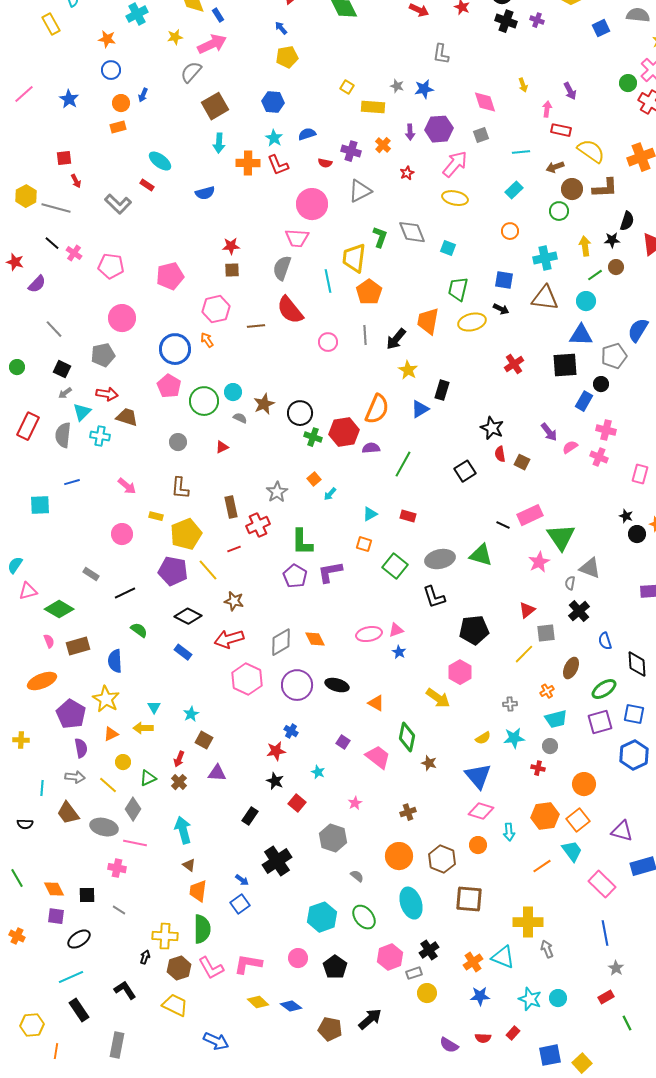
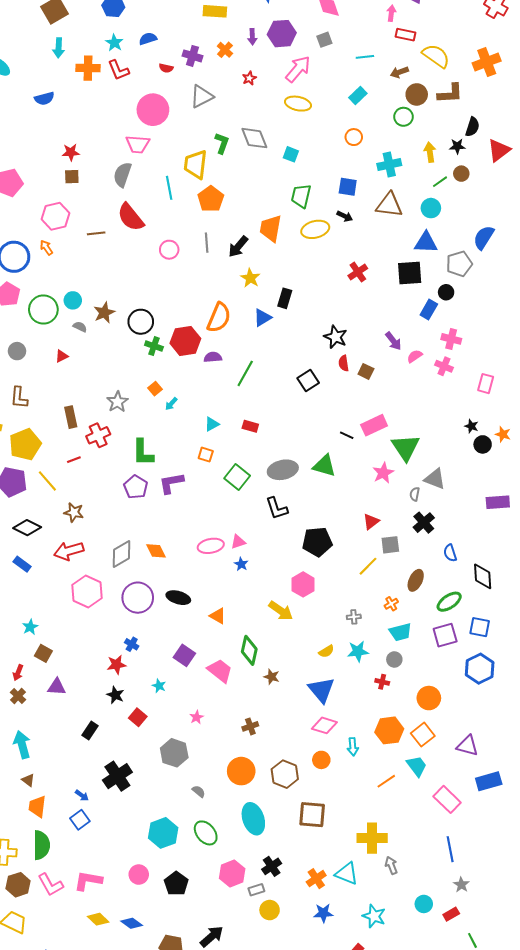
purple square: (343, 742) -> (184, 655), size x1.5
cyan circle: (558, 998) -> (424, 904), moved

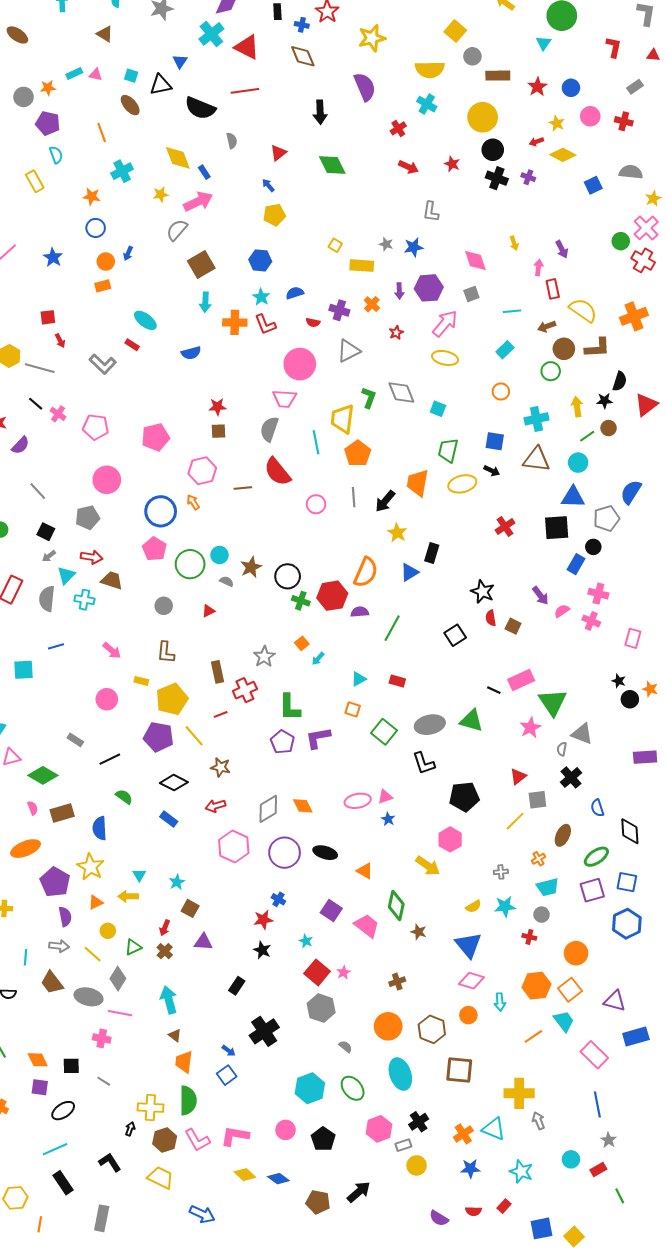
red rectangle: (406, 35) -> (553, 289), turned 66
red arrow: (69, 551) -> (215, 806), size x0.7
red square: (138, 717) -> (317, 972), moved, size x1.4

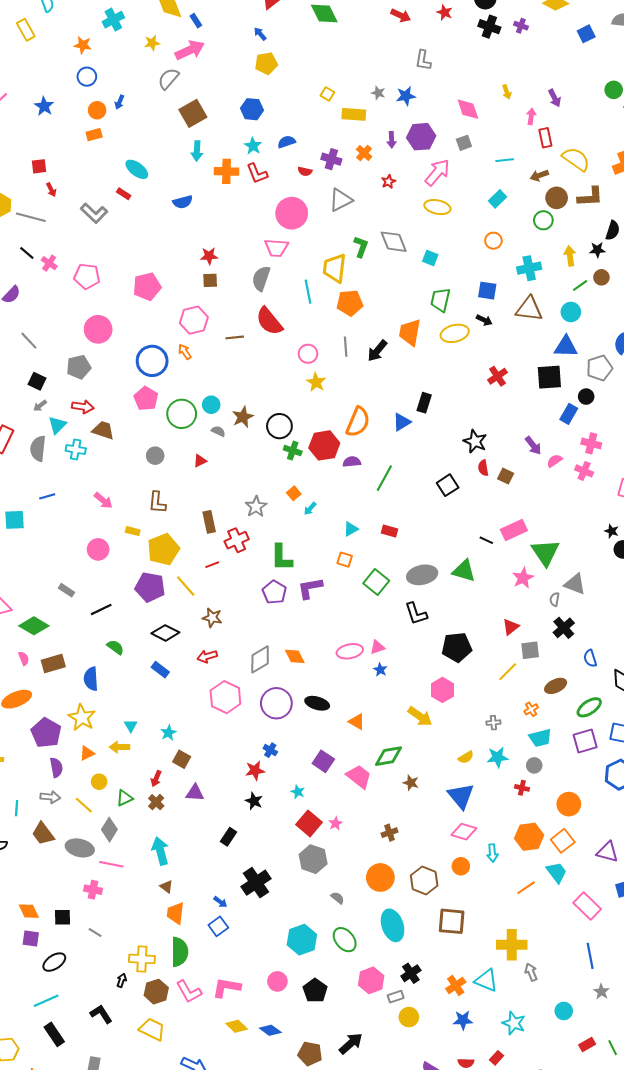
orange pentagon: (358, 453) -> (350, 303), turned 30
yellow star: (397, 533) -> (316, 382), moved
brown ellipse: (563, 835) -> (556, 686), turned 40
green diamond: (396, 905) -> (388, 756), turned 68
red rectangle: (598, 1170) -> (587, 1045), moved

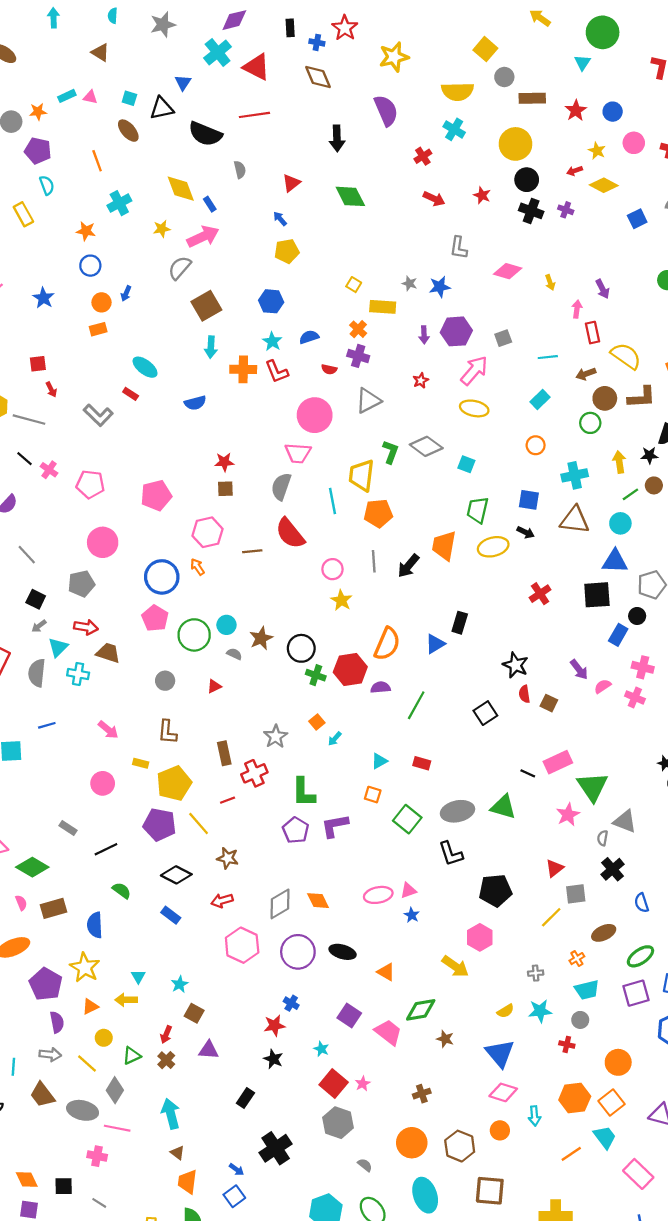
pink diamond: (468, 109) -> (508, 271), moved, turned -55
orange cross: (364, 153) -> (358, 329), moved
gray diamond: (394, 242) -> (426, 446), turned -32

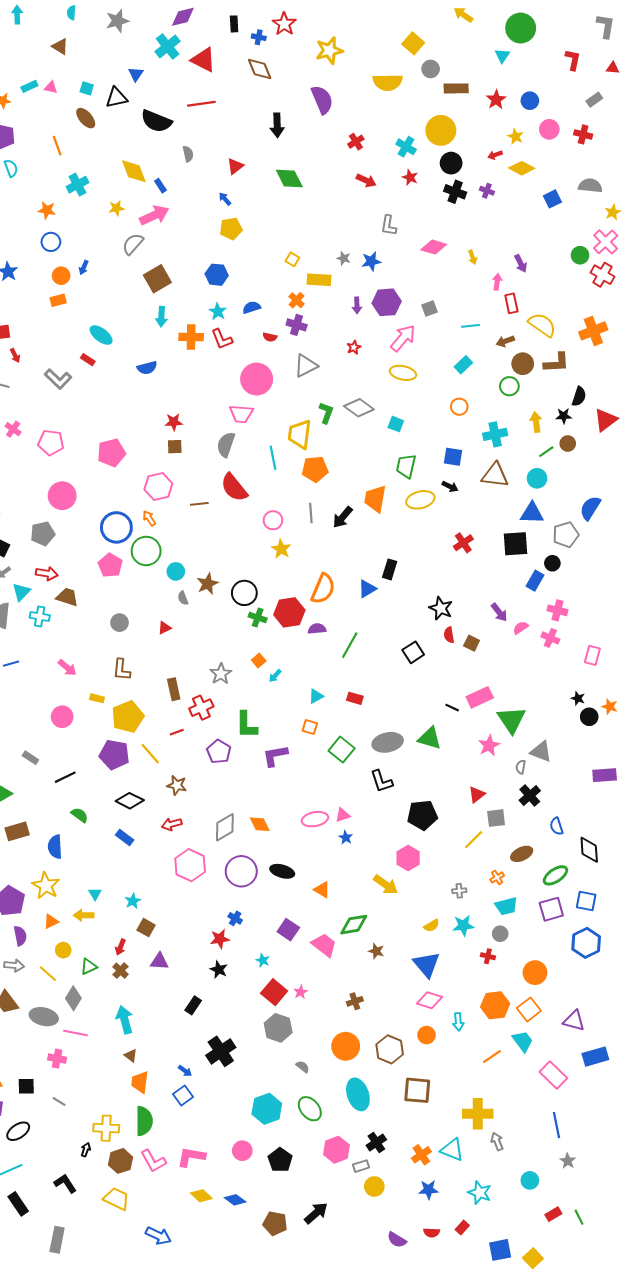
cyan cross: (454, 129) -> (406, 147), moved
green circle: (194, 635) -> (146, 551), moved
gray semicircle: (234, 654) -> (183, 598), turned -136
purple pentagon: (296, 830) -> (219, 752), moved

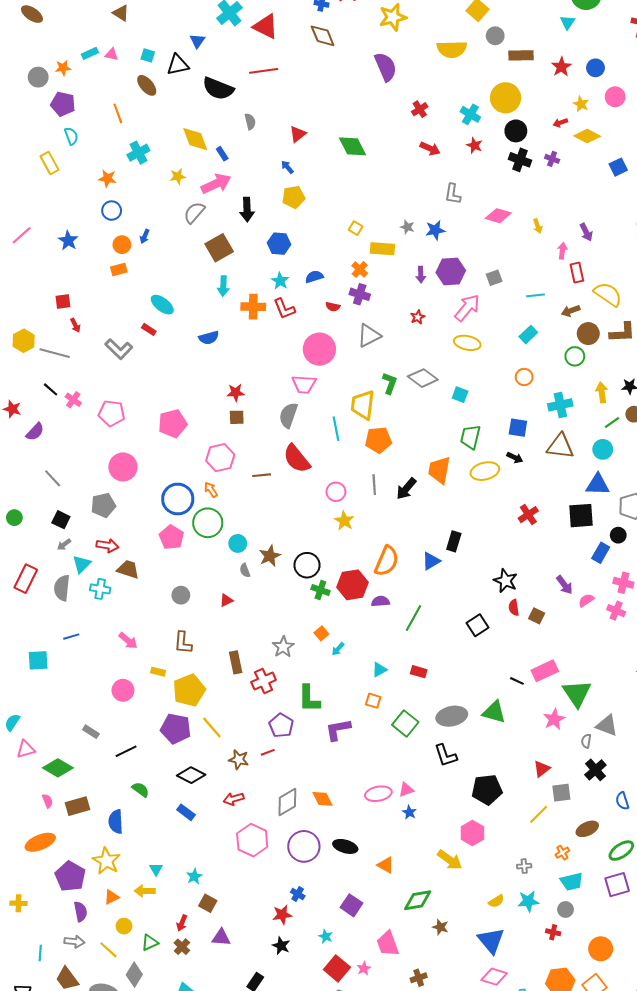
black arrow: (277, 125) -> (247, 209), moved
red line: (177, 732) -> (268, 752), moved
pink trapezoid: (324, 945) -> (388, 944), moved, turned -148

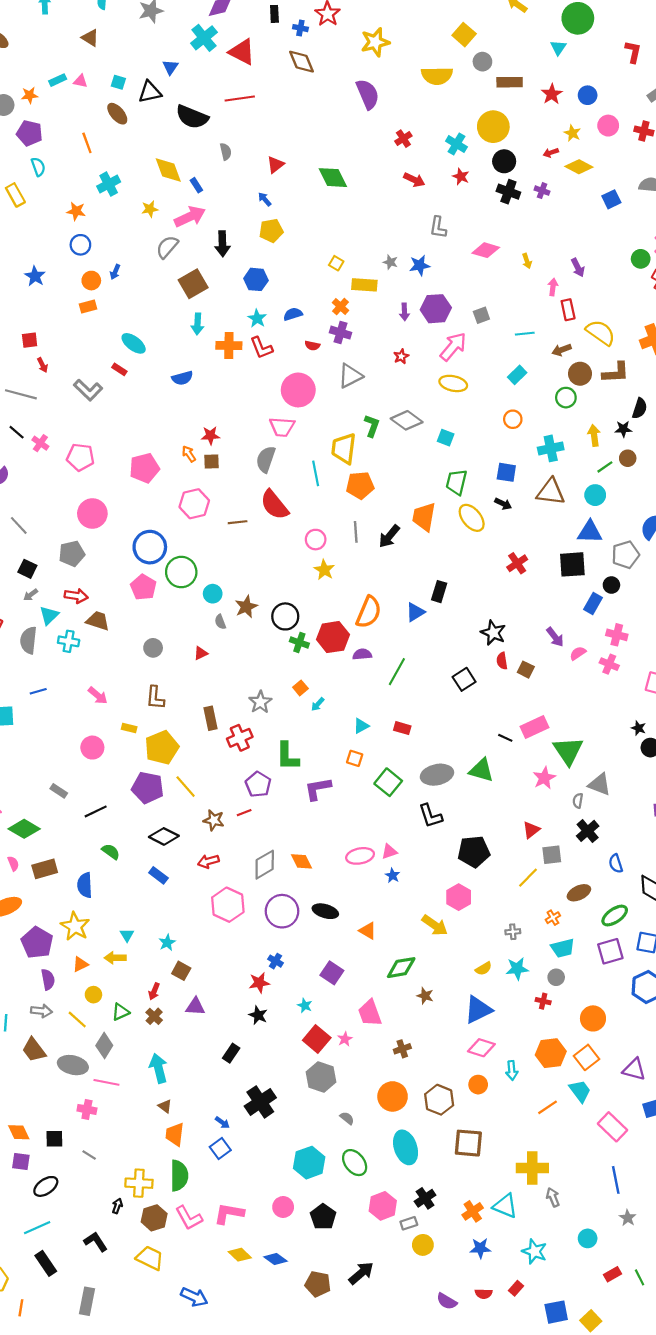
yellow ellipse: (485, 471) -> (472, 518), turned 64
orange arrow: (211, 490) -> (189, 454), moved
blue triangle: (491, 941) -> (478, 1010), turned 44

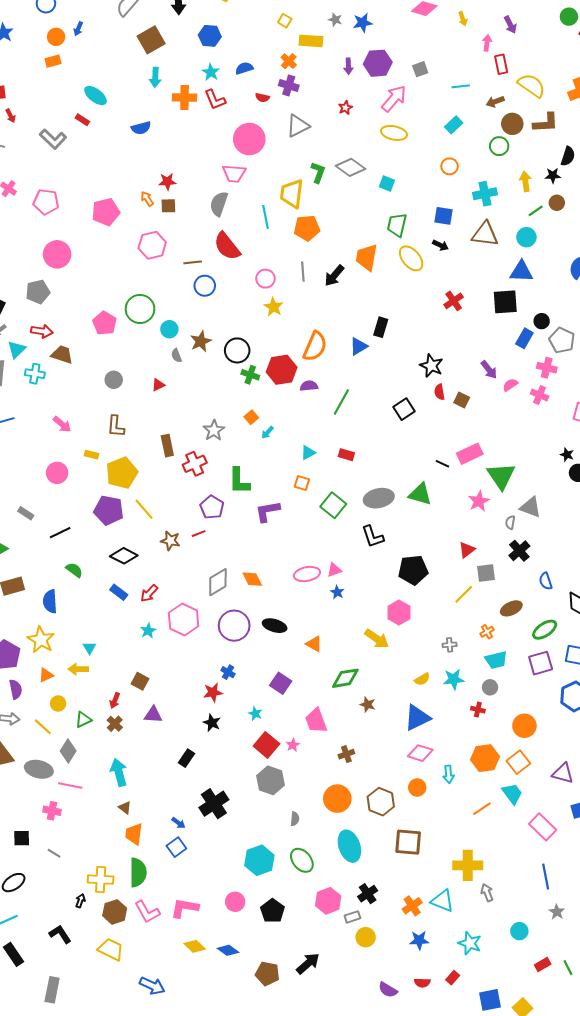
blue circle: (150, 547) -> (205, 286), moved, size x0.7
gray pentagon: (626, 555) -> (562, 340), moved, turned -30
red arrow: (208, 861) -> (149, 593), moved, turned -30
cyan star: (167, 943) -> (148, 631), moved
gray semicircle: (347, 1118) -> (295, 819), turned 56

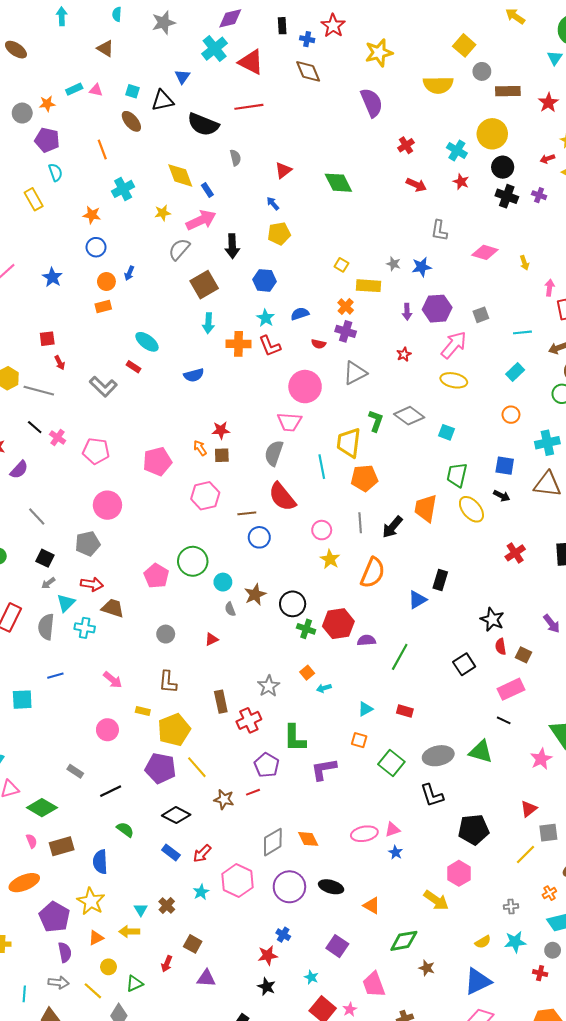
orange semicircle: (315, 346) -> (373, 573), moved
cyan arrow: (267, 432) -> (324, 688), turned 32
pink rectangle: (470, 454) -> (511, 689), moved
brown cross: (115, 724) -> (167, 906), moved

